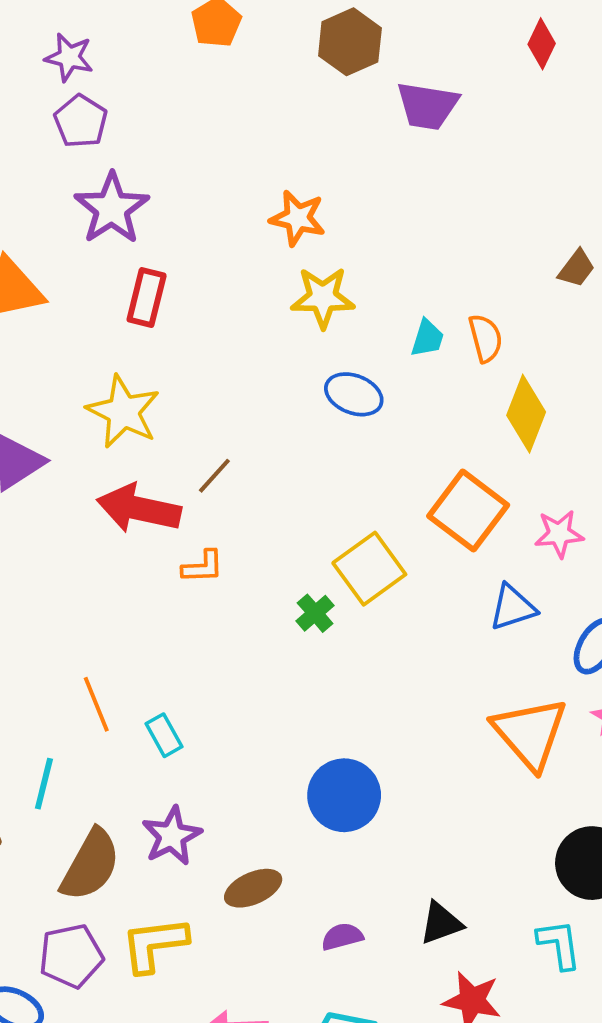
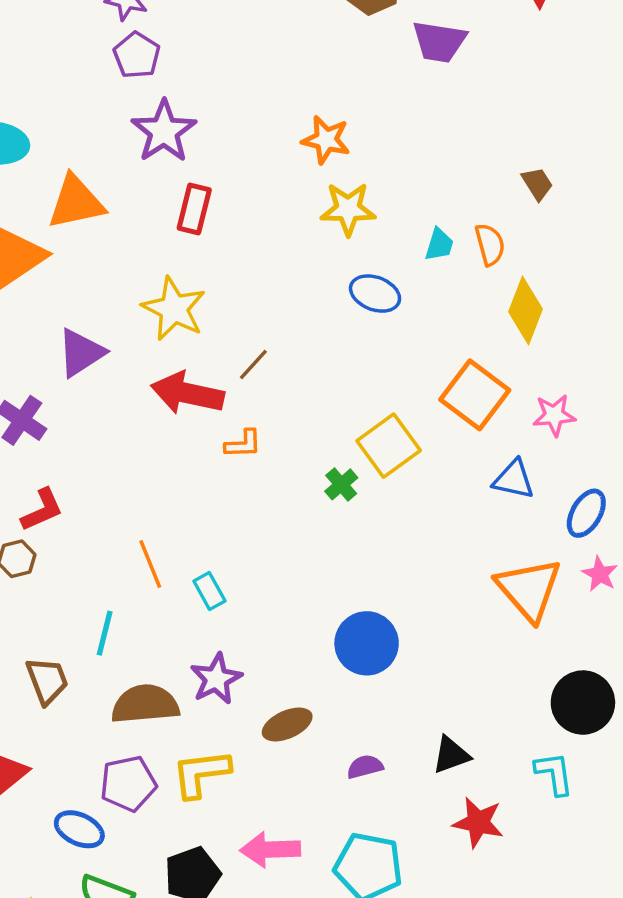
brown trapezoid: (577, 268) -> (537, 184), moved, turned -69
blue triangle: (513, 607) -> (514, 479), turned 30
brown semicircle: (90, 865) -> (145, 704), turned -124

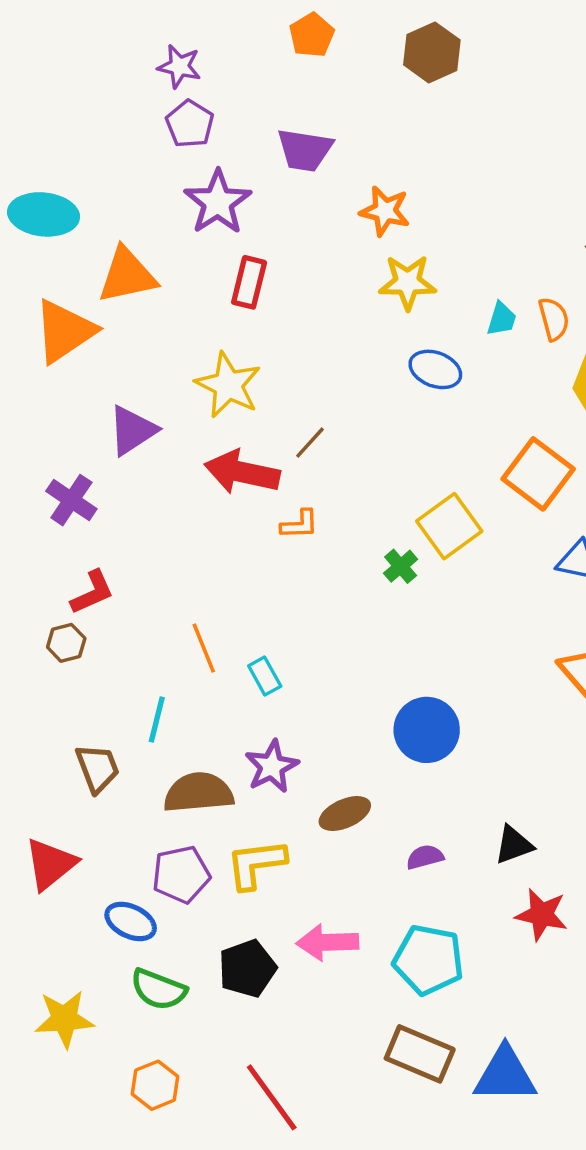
purple trapezoid: (439, 42) -> (305, 150), moved

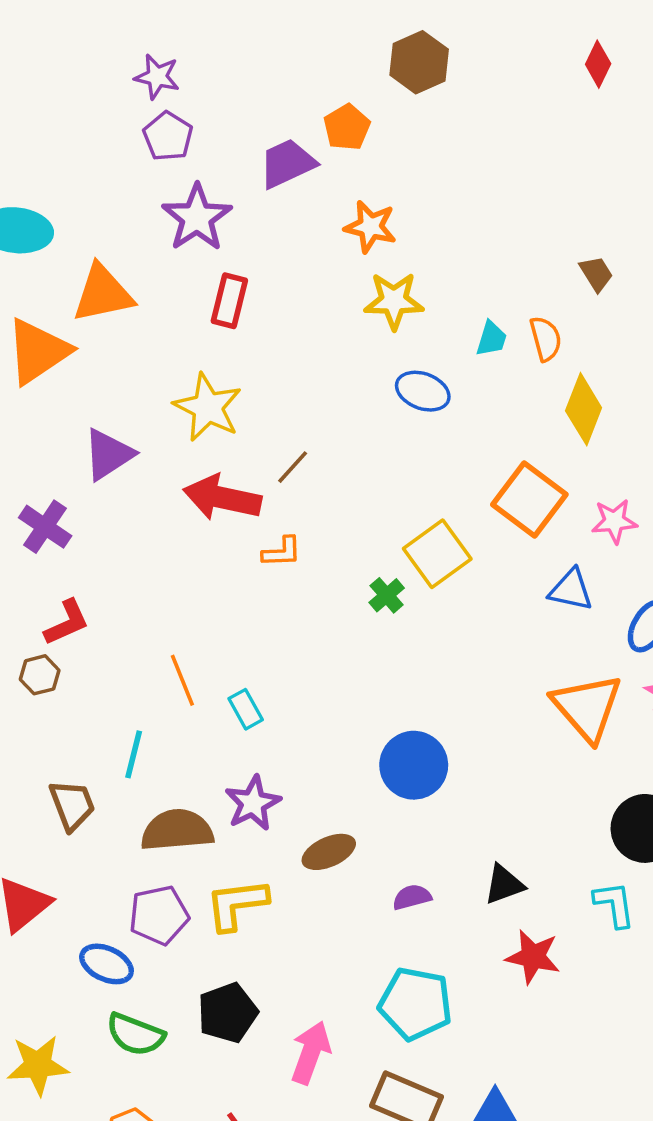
orange pentagon: (312, 35) -> (347, 127), moved
purple trapezoid: (305, 150) -> (287, 163), turned 146
pink arrow: (327, 942) -> (311, 1053), moved, turned 112

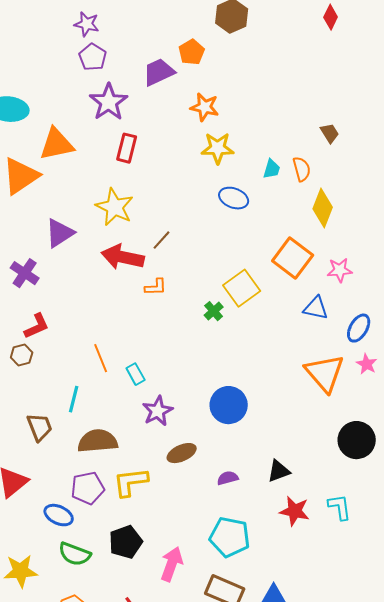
purple star: (253, 803) -> (158, 411), moved
cyan L-shape: (614, 904) -> (340, 507), moved

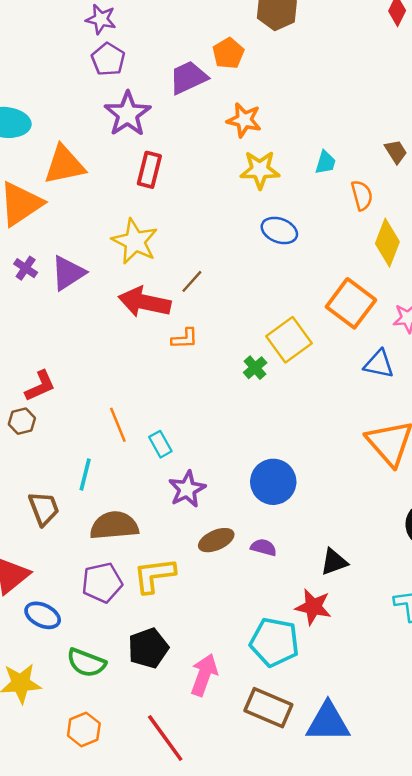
cyan trapezoid: (272, 169) -> (325, 163), moved
purple cross: (25, 273) -> (26, 268), moved, size x0.7
purple semicircle: (228, 478) -> (264, 547), moved, turned 30
red star: (295, 511) -> (313, 607), moved
blue ellipse: (59, 515) -> (43, 615), moved

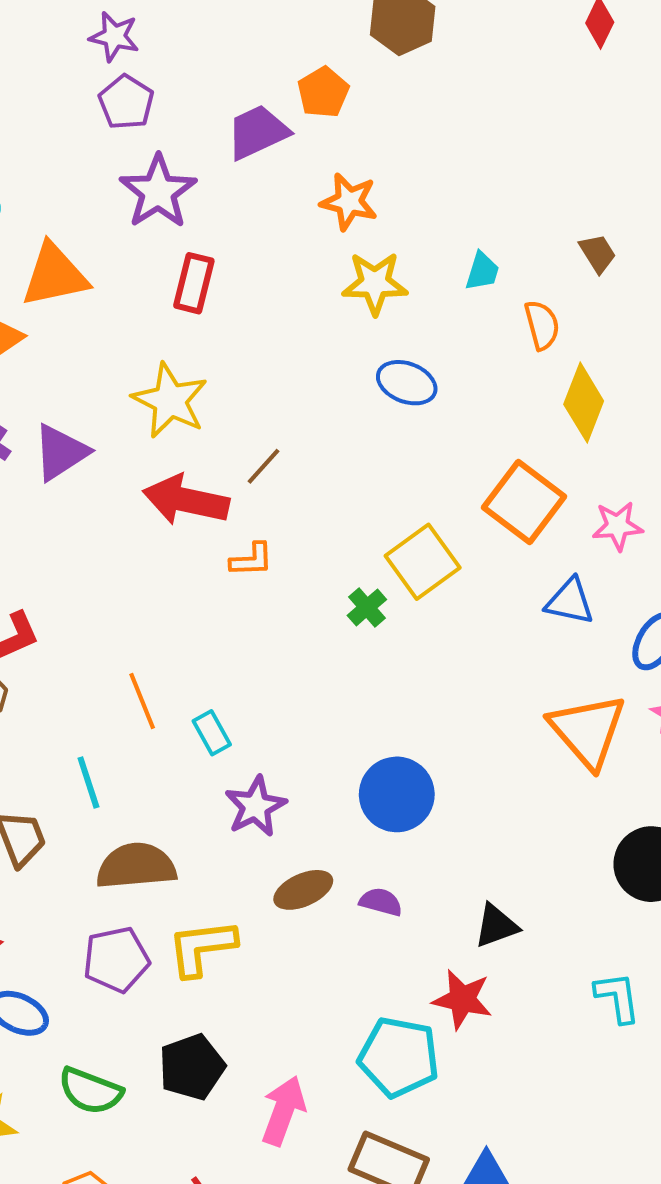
cyan line: (85, 475) -> (88, 783), turned -32

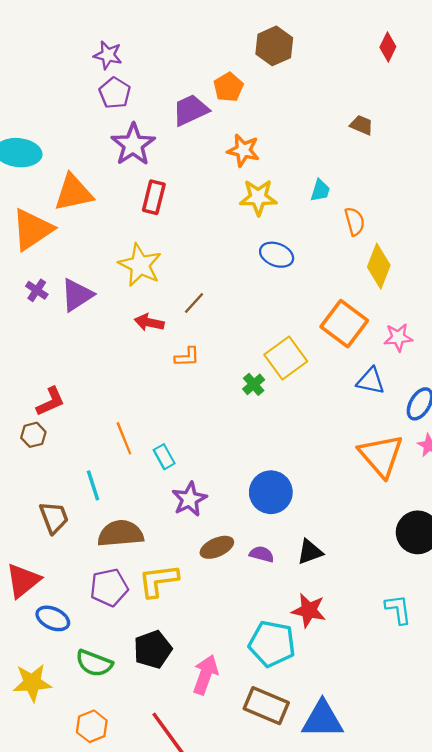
brown trapezoid: (598, 253) -> (361, 125), moved, turned -35
red arrow: (186, 500) -> (149, 322), size x0.6
black triangle: (496, 926) -> (310, 552), moved

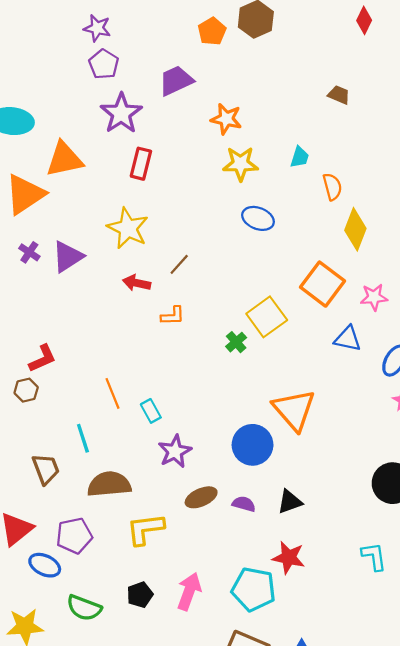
orange pentagon: (228, 87) -> (212, 31), moved
orange triangle: (381, 456) -> (294, 410), moved
purple pentagon: (109, 587) -> (74, 536), moved
black pentagon: (153, 649) -> (140, 595), size x0.7
pink arrow: (205, 675) -> (189, 591), moved

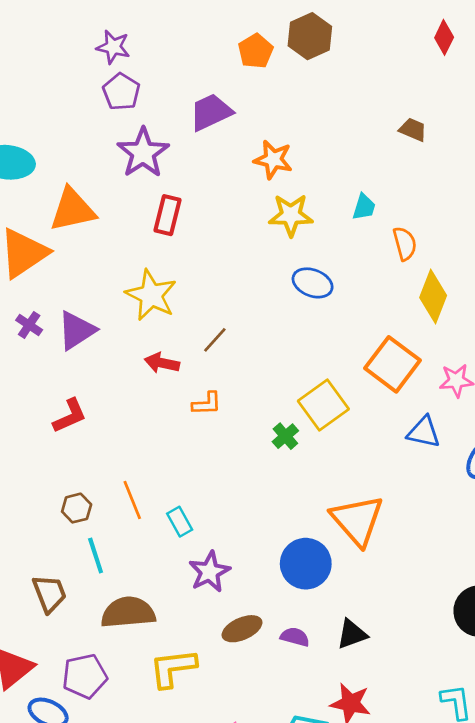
red L-shape: (42, 358) -> (70, 416), moved
brown hexagon: (26, 390) -> (77, 508), moved

